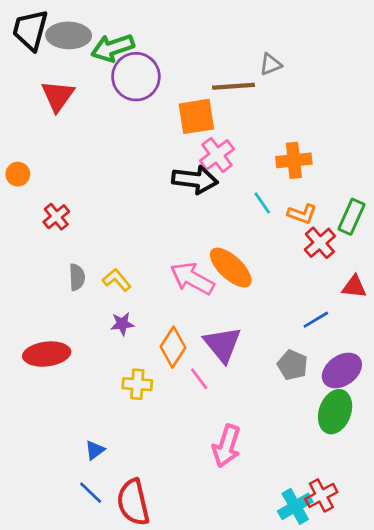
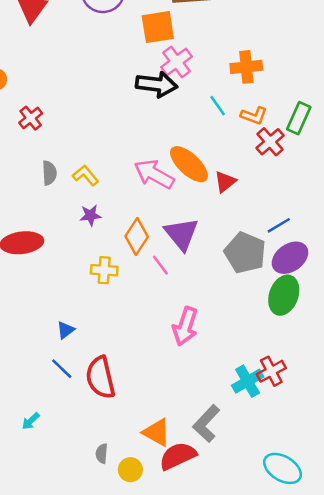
red triangle: (354, 287) -> (225, 182), moved, turned -45
blue line: (316, 320) -> (279, 225), moved
gray pentagon: (292, 365) -> (245, 253), size x1.5

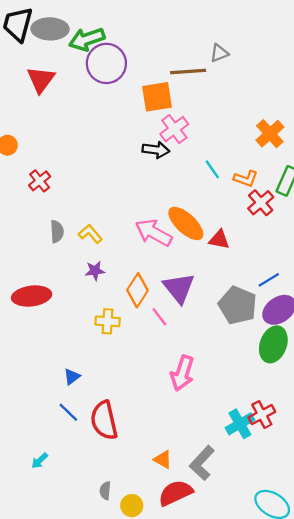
orange cross: (246, 67) -> (270, 134), moved, turned -36
black arrow: (157, 84) -> (156, 150), size x0.7
red triangle: (225, 182) -> (219, 240), turned 50
orange triangle: (157, 432) -> (163, 459), moved, size x0.7

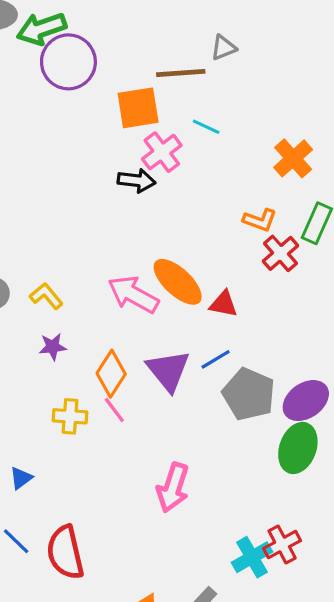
cyan line: (212, 169) -> (206, 127), moved, turned -30
blue line: (269, 280) -> (216, 359), moved
pink line: (159, 317) -> (114, 410), moved
blue triangle: (72, 377) -> (21, 478), moved

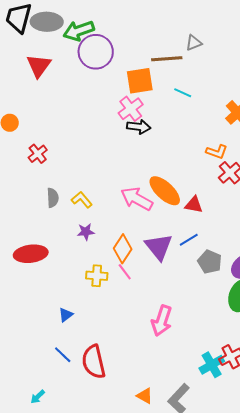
pink cross: (162, 152) -> (131, 109), moved
gray pentagon: (249, 394) -> (210, 262), size x0.7

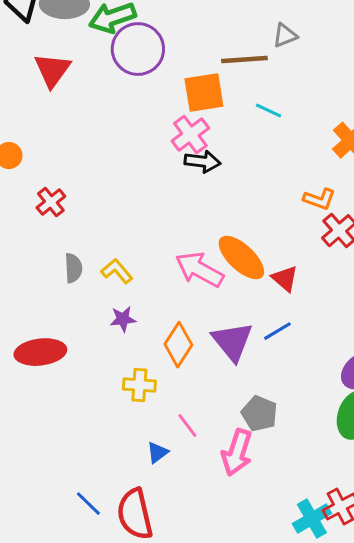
red triangle: (194, 205) -> (285, 279), turned 30
gray pentagon: (210, 262) -> (259, 414), moved
pink line: (125, 272) -> (187, 426), moved
blue triangle: (66, 315) -> (157, 453), moved

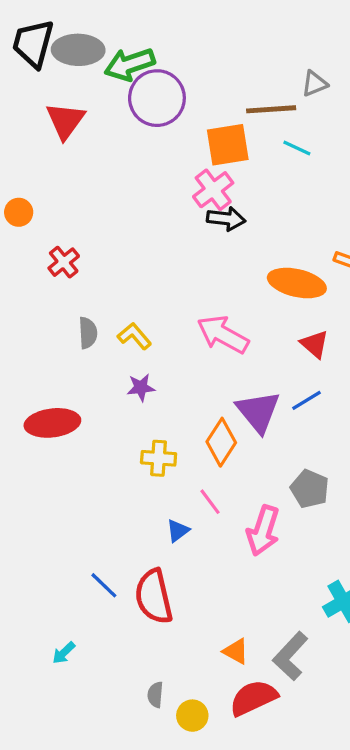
cyan line: (268, 111) -> (297, 148), moved
orange ellipse: (241, 258) -> (297, 283), moved, turned -30
orange diamond: (178, 345) -> (221, 442), moved
gray pentagon: (259, 414) -> (310, 489), moved

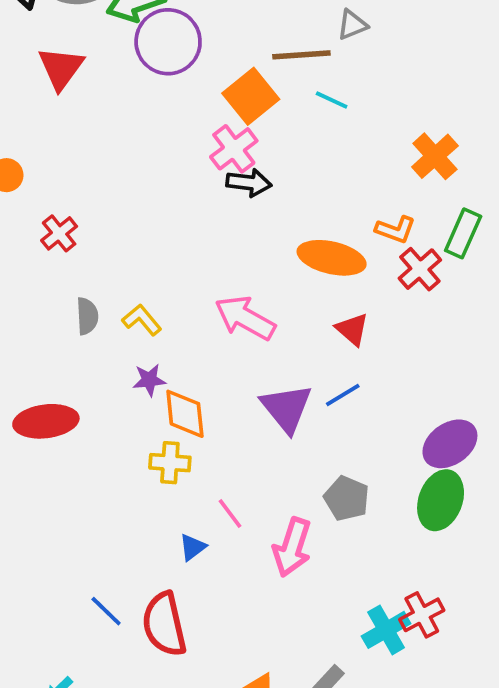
orange square: (228, 145) -> (251, 96), turned -30
orange diamond: (221, 442) -> (185, 414), moved, turned -39

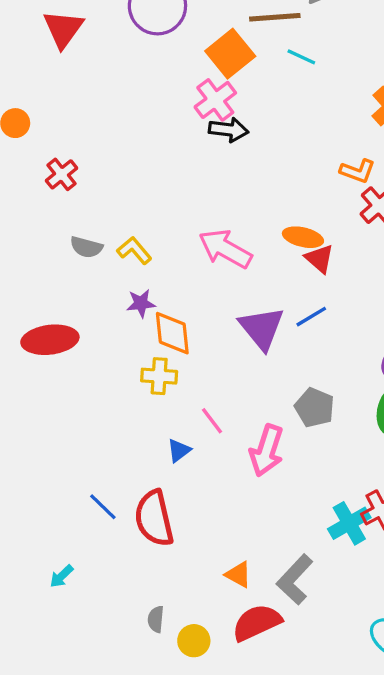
orange ellipse: (332, 258) -> (303, 237), moved, size x0.7
gray semicircle: (87, 316) -> (86, 247), turned 108

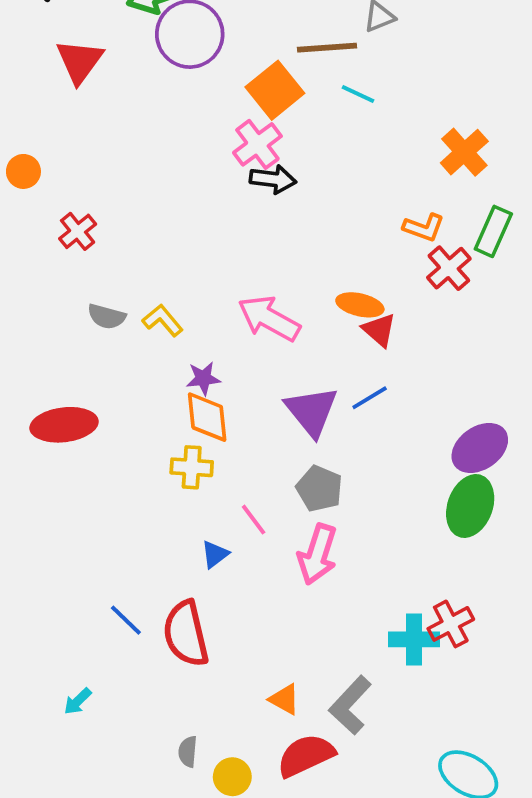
purple star: (141, 303) -> (203, 378), moved
gray pentagon: (315, 408) -> (319, 489), moved
cyan cross: (349, 523) -> (414, 639), turned 30

